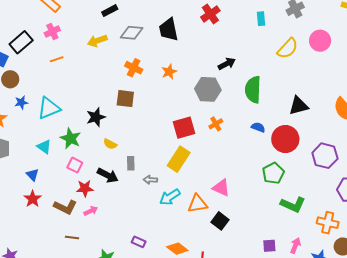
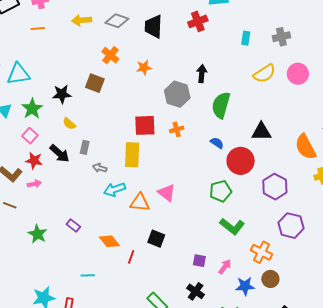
black arrow: (227, 64) -> (202, 74), turned -72
yellow rectangle: (179, 159) -> (132, 155), turned -45
black square: (220, 221) -> (156, 239), moved, turned -30

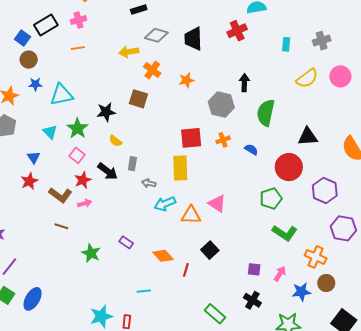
yellow arrow: (82, 20) -> (129, 52), moved
blue semicircle: (217, 143) -> (251, 149), moved
red star: (34, 161) -> (83, 180), turned -30
black square: (156, 239) -> (210, 250), turned 30

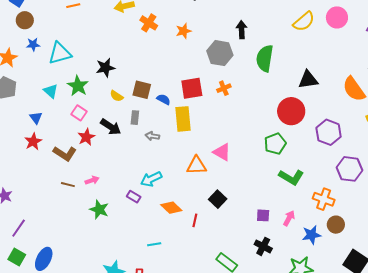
brown square: (138, 99) -> (142, 90), moved
blue semicircle: (251, 149) -> (163, 99), moved
pink arrow: (85, 203) -> (92, 180), moved
cyan arrow: (165, 204) -> (151, 179), moved

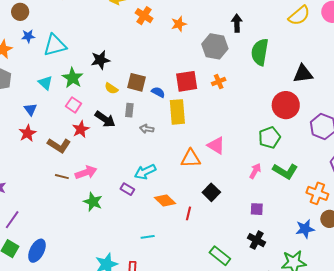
pink arrow: (92, 180) -> (86, 172), size x1.5
pink arrow: (289, 218) -> (255, 171), moved

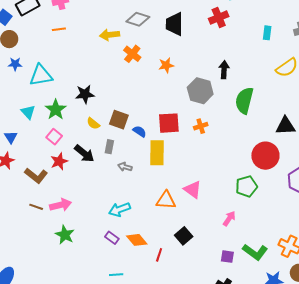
green L-shape: (285, 171) -> (255, 252), moved
purple rectangle: (127, 189) -> (112, 238), moved

